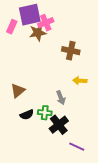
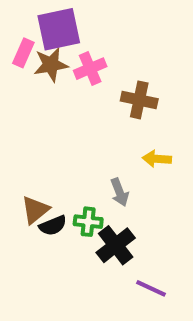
pink cross: (46, 23) -> (90, 69), moved
brown star: (38, 33) -> (51, 65), moved
brown triangle: (18, 91) -> (35, 210), moved

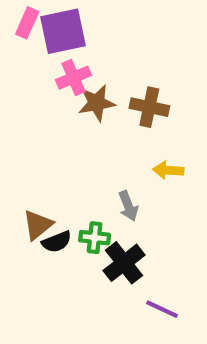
pink rectangle: (23, 53) -> (27, 23), moved
brown star: (51, 65) -> (97, 103), moved
pink cross: (90, 69) -> (73, 78), moved

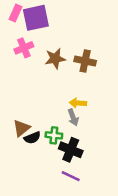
pink cross: (73, 78) -> (24, 48), moved
yellow arrow: (168, 170) -> (78, 103), moved
black cross: (124, 263) -> (71, 150), turned -30
purple line: (162, 309) -> (71, 176), moved

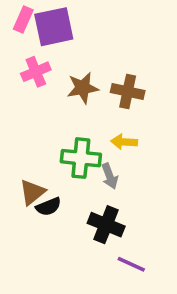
yellow arrow: (78, 103) -> (124, 142), moved
green cross: (54, 135) -> (81, 158), moved, size x1.5
purple line: (71, 176) -> (131, 264), moved

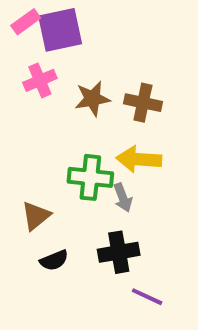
pink rectangle: (23, 19) -> (26, 22), turned 30
yellow arrow: (124, 142) -> (139, 159), size x1.5
black semicircle: (48, 207) -> (54, 260), moved
black cross: (106, 225) -> (119, 252), turned -32

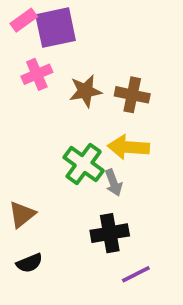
green cross: (90, 177) -> (84, 164), turned 30
brown triangle: (36, 216) -> (22, 214), moved
black semicircle: (54, 260) -> (29, 263), moved
purple line: (147, 297) -> (136, 274), turned -52

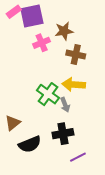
pink cross: (37, 74) -> (42, 43), moved
brown star: (85, 91) -> (64, 31), moved
black semicircle: (29, 263) -> (30, 144), moved, size x1.5

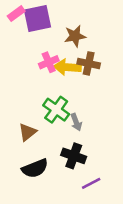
pink cross: (42, 43) -> (49, 62), moved
yellow arrow: (74, 84) -> (67, 67), moved
brown triangle: (13, 123) -> (27, 132), moved
black cross: (63, 134) -> (74, 156), turned 30

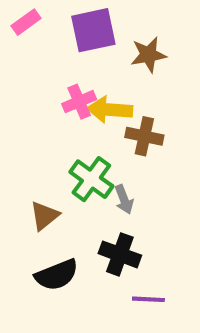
purple square: (37, 19) -> (93, 30), moved
brown star: (75, 36) -> (148, 55), moved
brown cross: (89, 63) -> (144, 136), moved
purple line: (91, 183) -> (148, 299), turned 30

